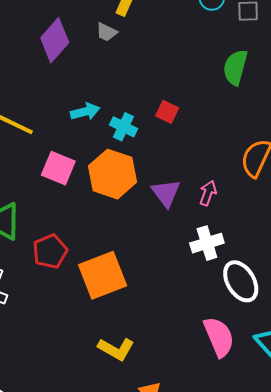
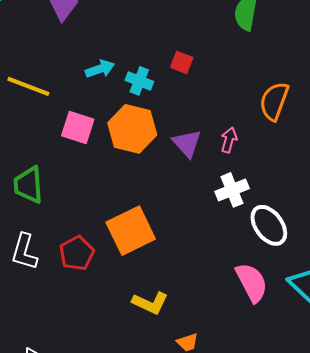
red pentagon: (50, 251) -> (77, 253), moved

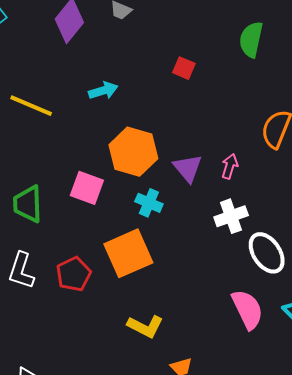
red square: (182, 62) -> (184, 68), moved
cyan cross: (139, 81) -> (149, 203), moved
pink square: (78, 127) -> (87, 188), moved

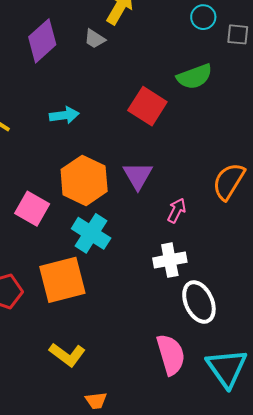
green semicircle: (251, 39) -> (195, 77), moved, turned -132
red square: (184, 68) -> (147, 106), size x1.6
purple triangle: (188, 168) -> (138, 176), moved
cyan cross: (149, 203) -> (91, 233), size x1.4

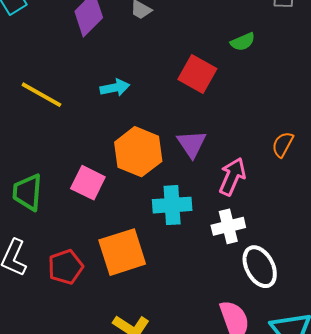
green semicircle: (195, 77) -> (243, 42), size x0.7
orange semicircle: (229, 181) -> (283, 144), size x0.7
pink arrow: (177, 210) -> (232, 176), size x1.5
cyan cross: (91, 233) -> (172, 205), moved, turned -33

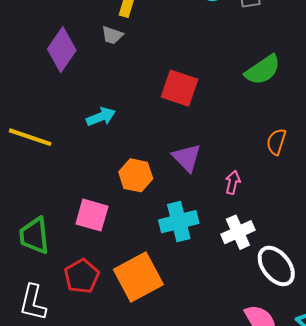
green semicircle: (243, 42) -> (263, 70), moved, size x1.5
orange hexagon: (138, 152) -> (136, 175), size x0.7
pink arrow: (232, 176) -> (233, 182), size x0.6
red pentagon: (66, 267) -> (82, 276), moved

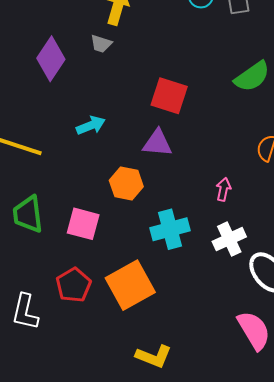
purple triangle: (187, 158) -> (157, 143), moved, turned -40
green trapezoid: (34, 236) -> (28, 214), moved

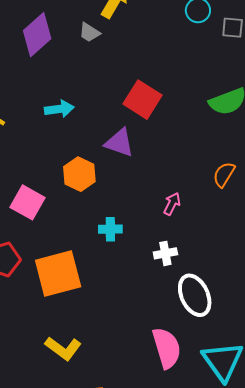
cyan cross: (170, 229) -> (110, 229), size x0.6
white cross: (229, 239) -> (165, 253), size x0.7

